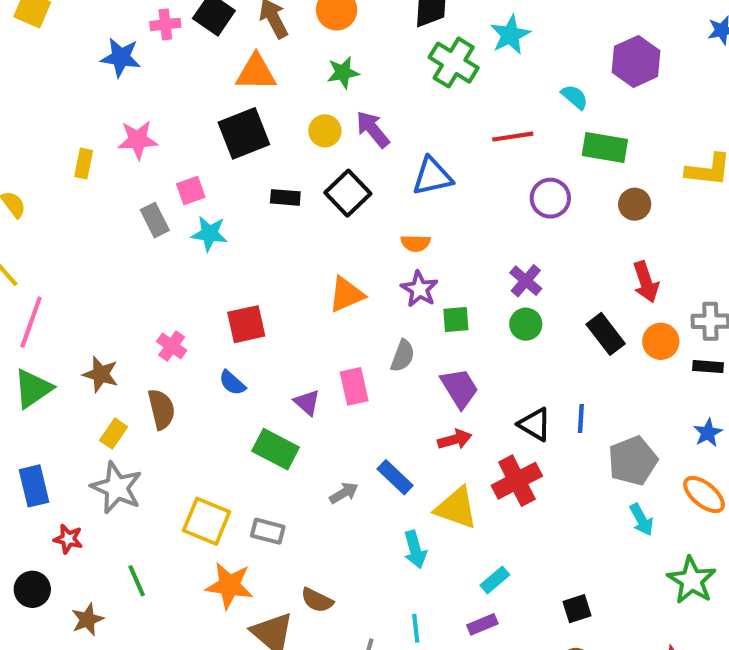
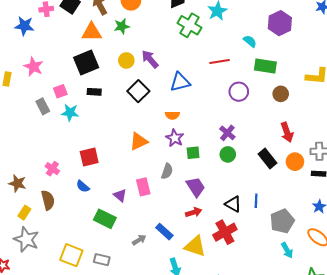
green star: (343, 73) -> (122, 26), moved
pink star: (138, 140) -> (34, 67), turned 30
black rectangle: (285, 197) -> (94, 92), moved

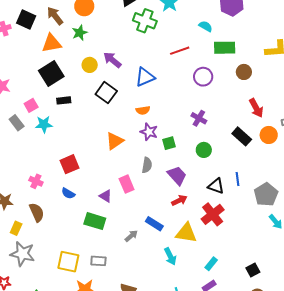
green circle: (228, 154) -> (204, 150), moved

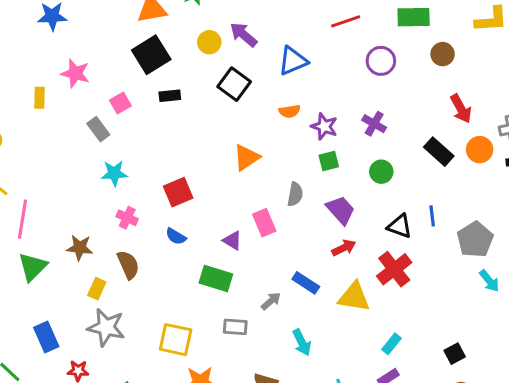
cyan star: (44, 124) -> (114, 173), moved
purple star: (149, 132) -> (324, 126), moved
cyan arrow: (170, 256) -> (302, 342), moved
gray rectangle: (98, 261) -> (235, 327), moved

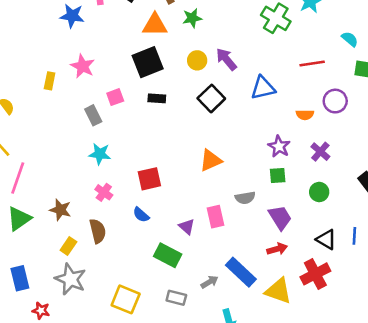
orange semicircle: (290, 111) -> (305, 115), moved
gray semicircle: (295, 194) -> (245, 198), turned 60
blue rectangle: (306, 283) -> (241, 272), size x1.4

